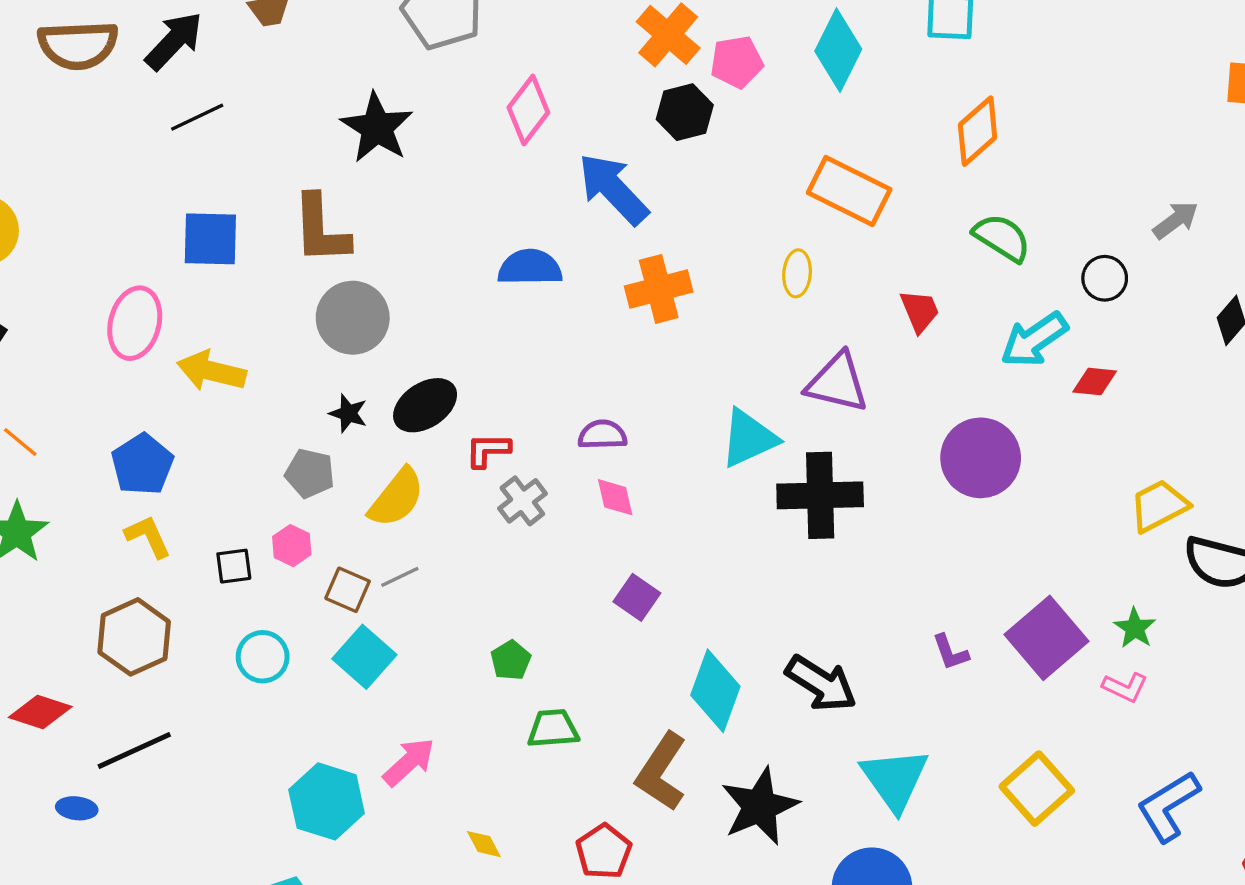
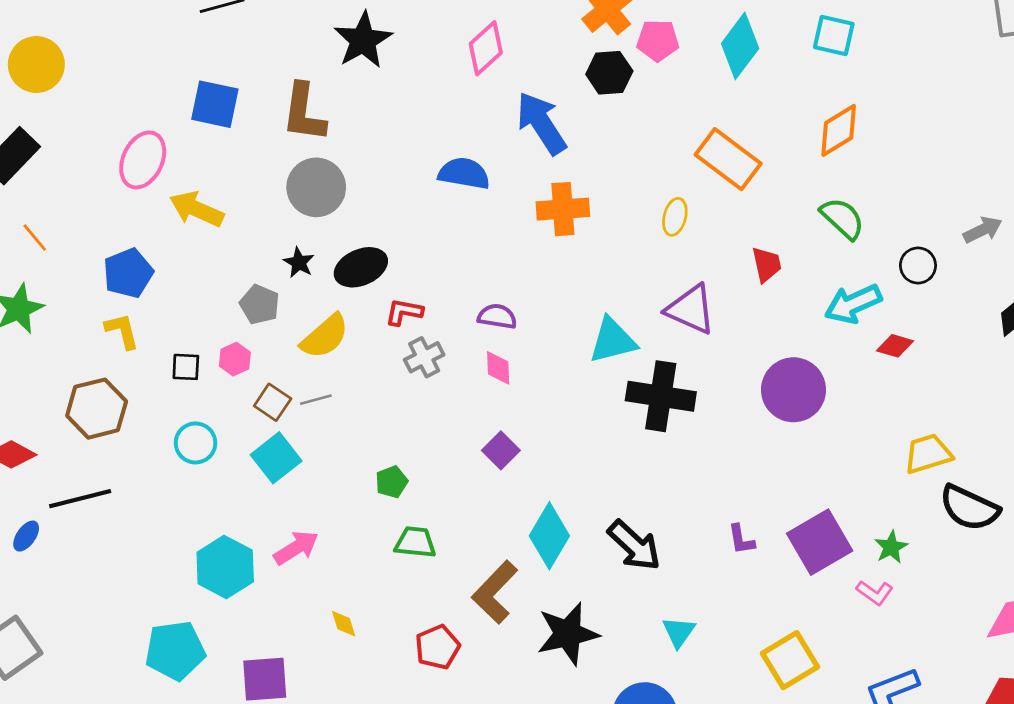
cyan triangle: (895, 779) -> (679, 632), size x0.6
blue ellipse: (77, 808) -> (26, 536), turned -72

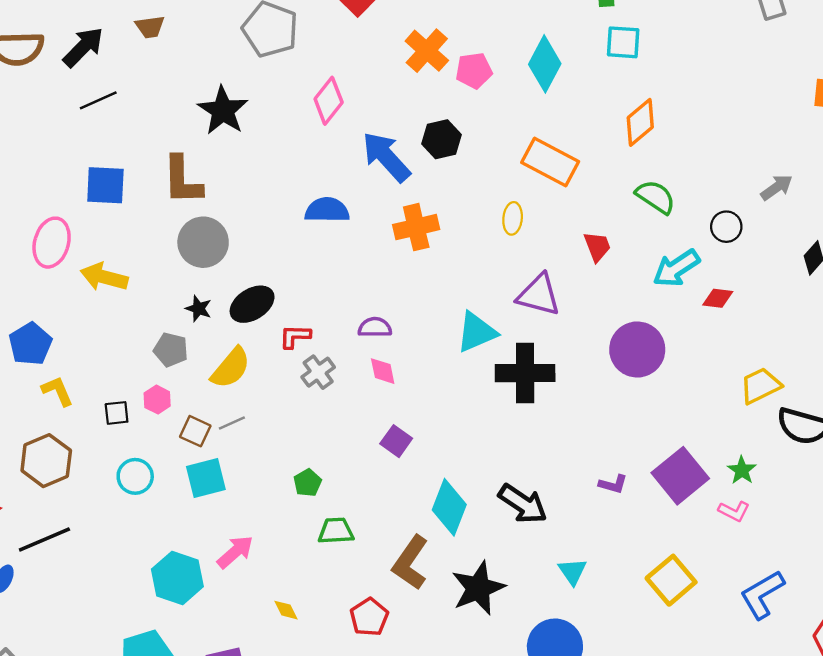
black hexagon: (609, 73) -> (441, 139), moved
blue pentagon: (128, 273) -> (30, 344), moved
cyan square: (276, 458) -> (206, 478), turned 33
purple L-shape: (741, 539) -> (613, 484), turned -56

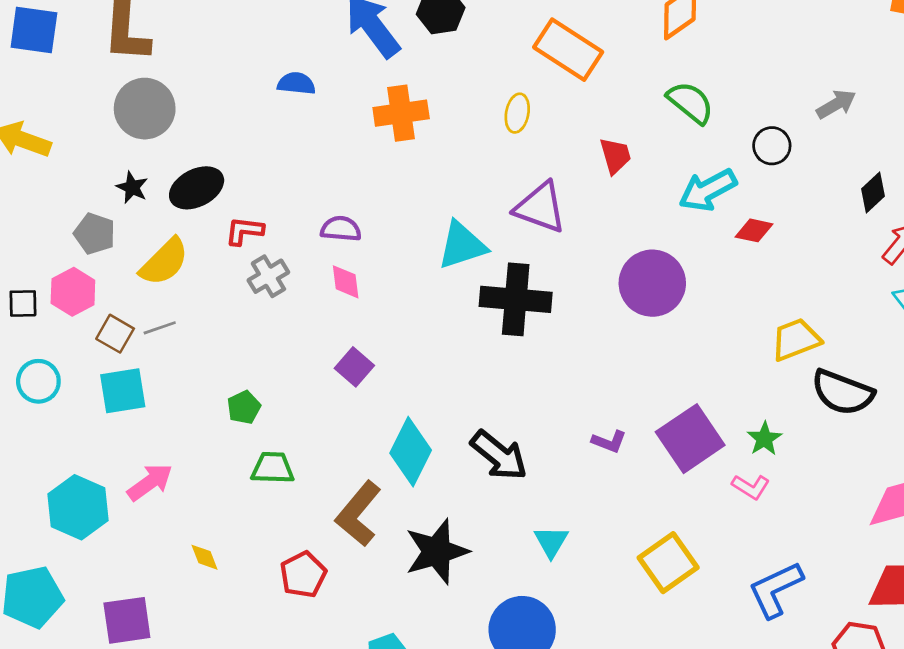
blue semicircle: (327, 210) -> (296, 83), size x0.7
pink hexagon: (157, 400) -> (73, 292), size x1.4

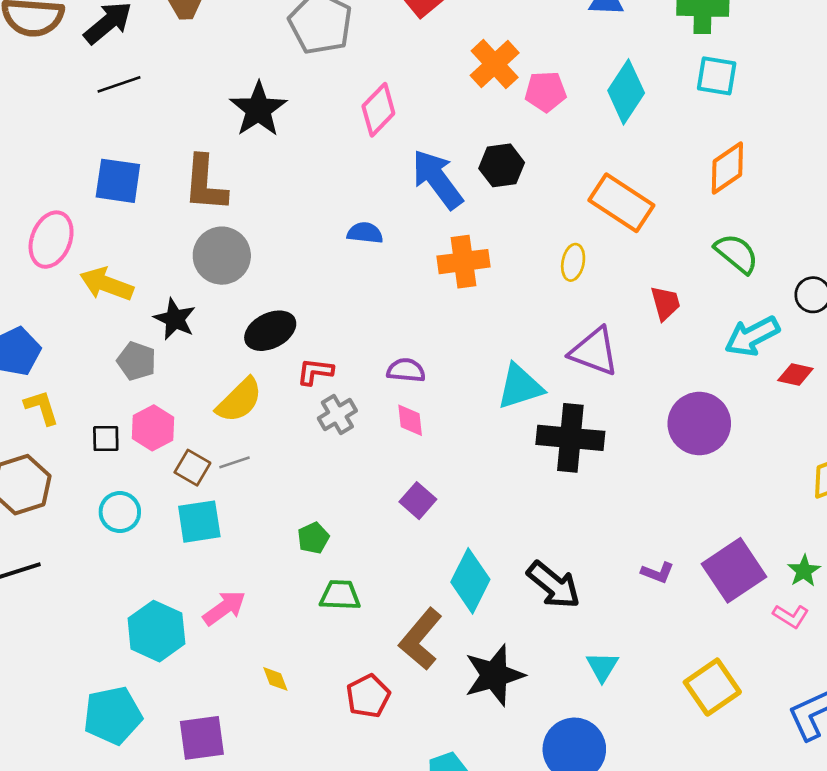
black star: (132, 187) -> (175, 319), moved, size x1.4
gray pentagon: (95, 234) -> (137, 361), moved

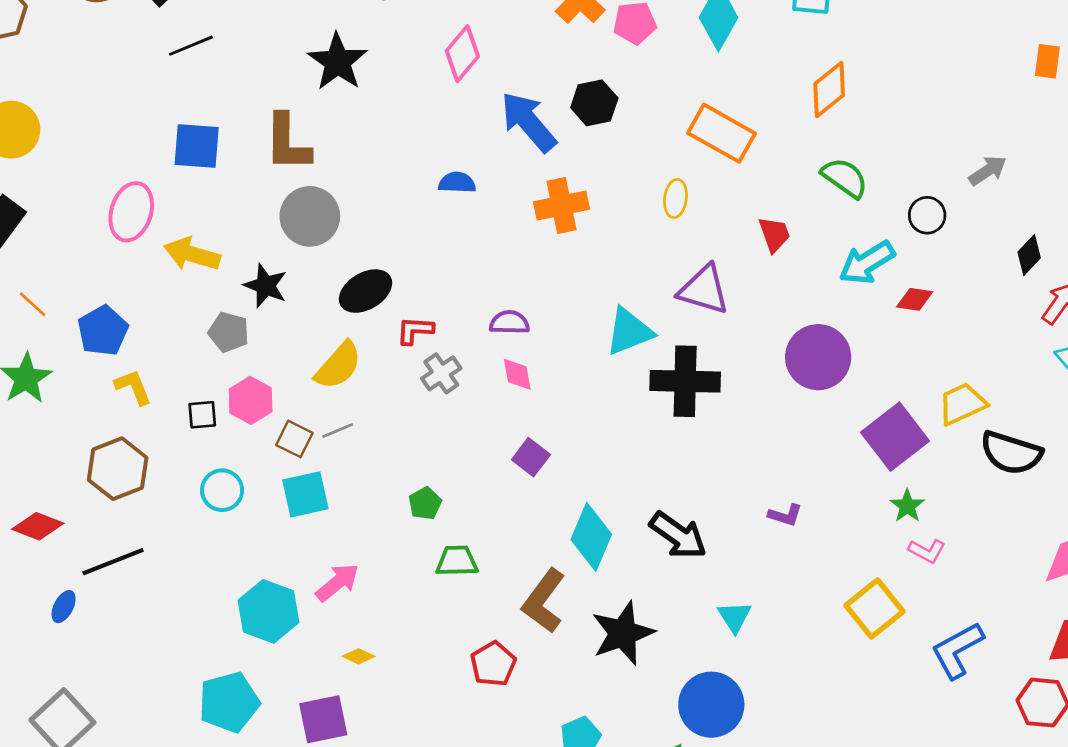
purple square: (734, 570) -> (895, 437), moved
green star: (804, 571) -> (907, 506), moved
yellow diamond: (275, 679) -> (359, 656), moved, turned -40
yellow square: (712, 687) -> (875, 609), moved

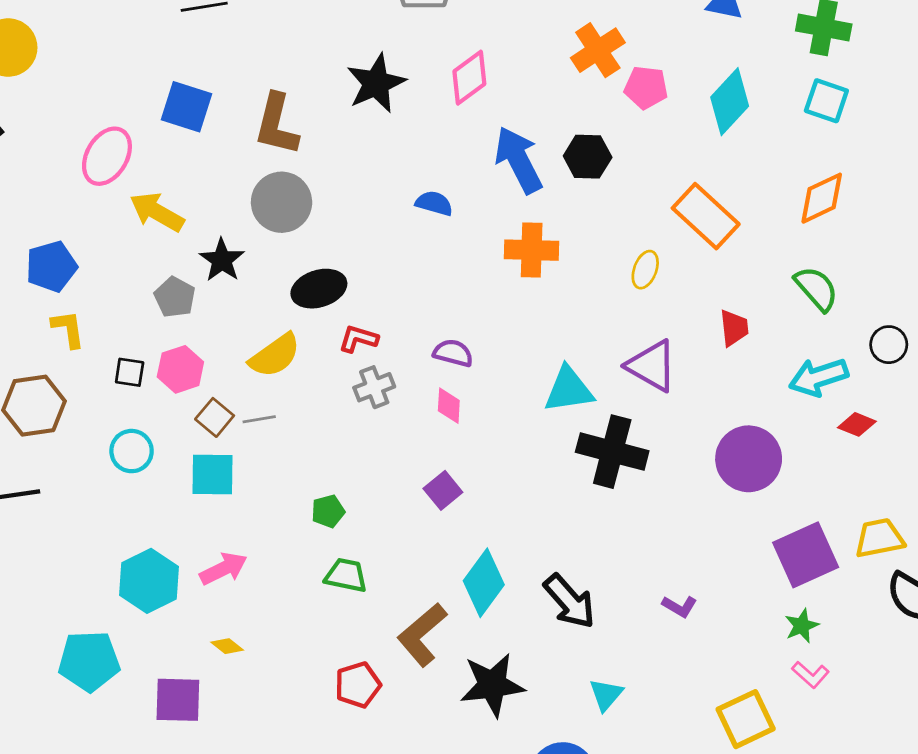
black star: (337, 62) -> (376, 83), moved

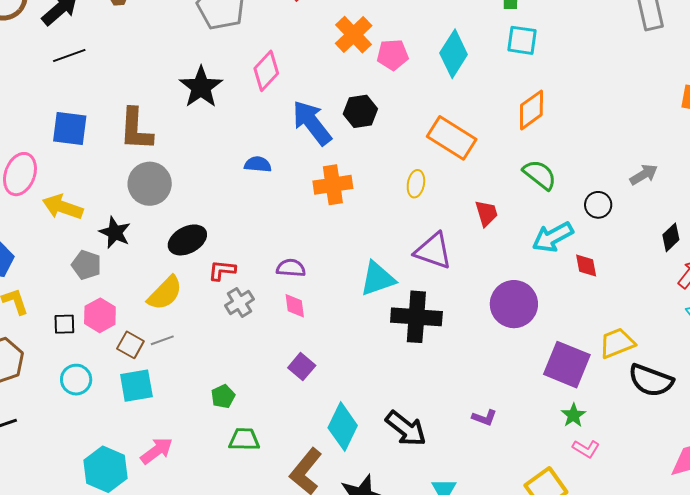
red diamond: (857, 424) -> (586, 265), turned 68
purple square: (806, 555) -> (567, 365), turned -33

